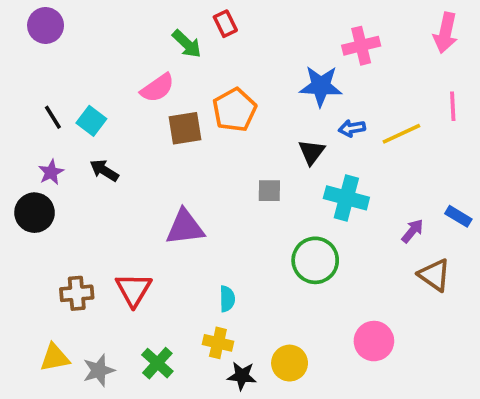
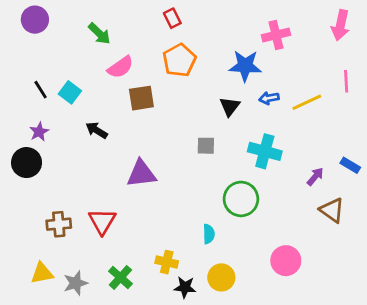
green arrow: (187, 44) -> (99, 34), moved
orange pentagon: (234, 110) -> (179, 60), moved
black triangle: (312, 152) -> (230, 106), moved
black arrow: (104, 170) -> (97, 130), moved
cyan semicircle: (227, 299) -> (209, 234), moved

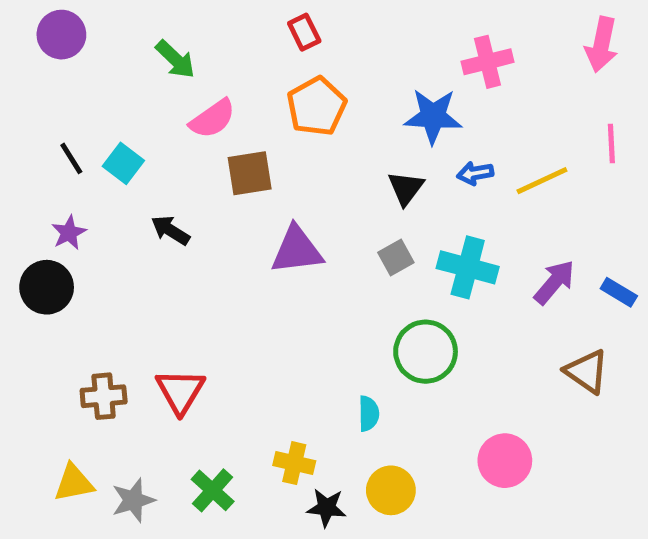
gray square: (206, 146) -> (396, 257), moved, turned -30
purple triangle: (141, 174) -> (297, 250), moved
purple arrow: (315, 177) -> (554, 282), moved, size x1.4

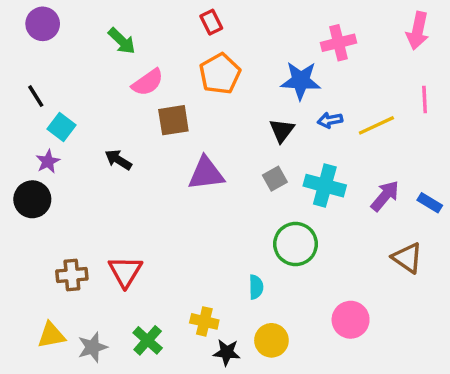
black line: (71, 158) -> (36, 96), moved
cyan square: (123, 163) -> (62, 127), moved

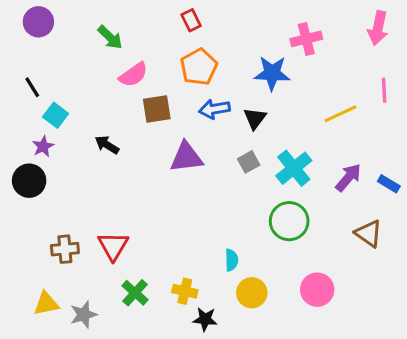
blue arrow: (330, 120) -> (214, 109), moved, size x1.4
cyan cross: (325, 186) -> (294, 168), turned 36
green circle: (296, 244) -> (289, 221), moved
green cross: (148, 340) -> (135, 293), moved
yellow circle: (271, 340) -> (252, 293), moved

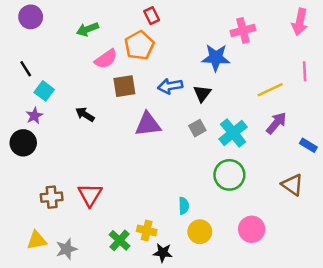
green arrow: (110, 37) -> (87, 29), turned 115
orange pentagon: (199, 67) -> (139, 45), moved
purple arrow: (348, 178) -> (276, 123), moved
green cross: (135, 293) -> (120, 240), moved

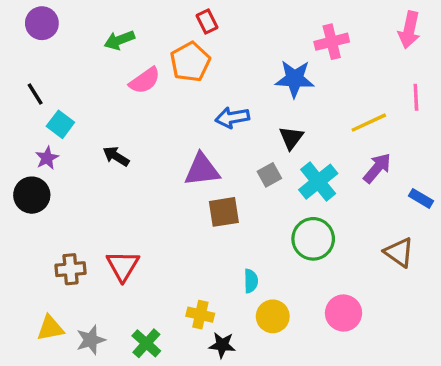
brown square: (124, 86) -> (224, 212), moved
black triangle: (202, 93) -> (291, 138), moved
green cross: (120, 240) -> (146, 343), moved

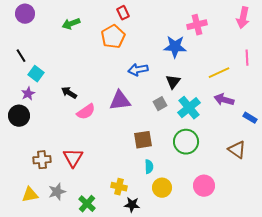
pink semicircle: (145, 80) -> (86, 112), moved
purple arrow: (377, 168) -> (224, 100), turned -114
brown square: (224, 212) -> (143, 140), moved
gray star: (91, 340) -> (57, 192), moved

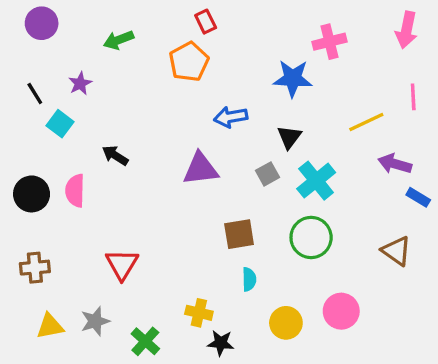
purple star: (28, 94) -> (80, 83), moved
purple arrow: (224, 100) -> (395, 164), moved
pink semicircle: (86, 112) -> (75, 191), moved, turned 126
brown cross: (42, 160) -> (35, 268), moved
yellow circle: (162, 188) -> (286, 323), moved

